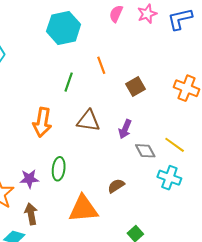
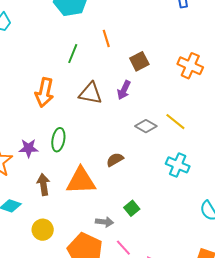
purple arrow: (125, 129) -> (124, 90), moved
gray diamond: (145, 151) -> (146, 126), turned -35
cyan cross: (169, 178) -> (178, 165), moved
brown arrow: (31, 214) -> (43, 185), moved

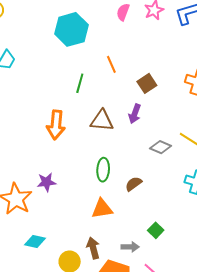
green ellipse: (58, 140) -> (103, 170), moved
orange triangle: (81, 181) -> (102, 209), size x0.7
brown arrow: (43, 185) -> (93, 248), moved

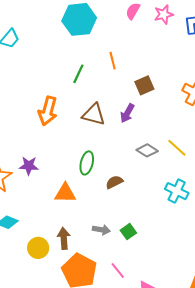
orange triangle: (102, 209) -> (65, 193), moved
gray arrow: (130, 247) -> (101, 230), moved

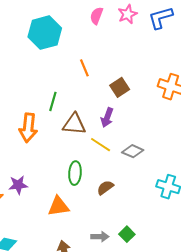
green line: (78, 74) -> (53, 101), moved
yellow line: (177, 148) -> (101, 145), moved

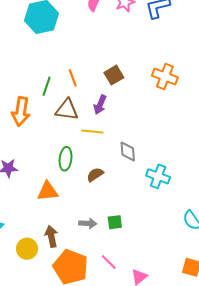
orange line: (84, 68) -> (73, 78), moved
yellow line: (101, 145) -> (92, 131), turned -30
gray diamond: (133, 151) -> (128, 151), moved, turned 60
green square: (127, 234) -> (115, 222), turned 35

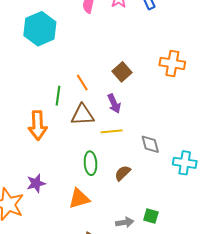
purple arrow: (100, 105) -> (114, 104), turned -36
green square: (115, 222) -> (151, 216), turned 35

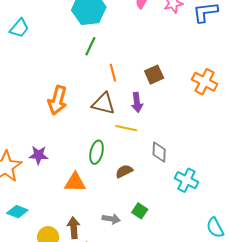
green line: (58, 96) -> (90, 46), moved
green square: (151, 216) -> (140, 211), moved

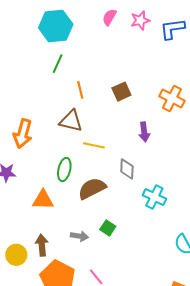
orange arrow: (57, 100) -> (23, 134), moved
purple arrow: (137, 102) -> (144, 132), moved
brown semicircle: (124, 171) -> (92, 188), size x1.6

